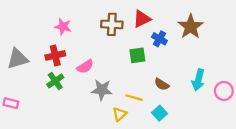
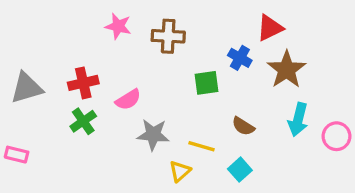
red triangle: (142, 19) -> (270, 28), moved
pink star: (63, 27) -> (118, 26), moved
brown star: (191, 27) -> (287, 70), moved

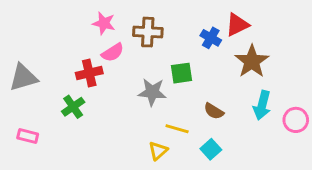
blue cross: (240, 58) -> (211, 38), moved
red cross: (83, 83) -> (89, 73), moved
pink semicircle: (128, 100) -> (113, 53), moved
gray star: (153, 135) -> (152, 92), moved
pink rectangle: (17, 155) -> (28, 136), moved

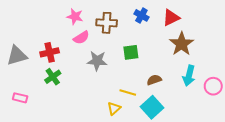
blue cross: (211, 38) -> (141, 15), moved
red cross: (89, 73) -> (50, 52), moved
gray star: (152, 92) -> (97, 61), moved
brown semicircle: (214, 111) -> (154, 80), turned 128
cyan square: (211, 149) -> (152, 107), size x1.5

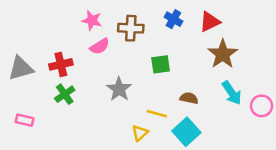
gray star: (97, 61) -> (119, 89), moved, turned 30
cyan arrow: (189, 76) -> (232, 93), turned -48
brown semicircle: (154, 80) -> (189, 98), turned 32

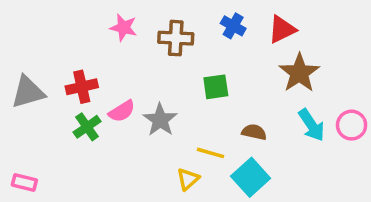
pink semicircle: (100, 46) -> (122, 111), moved
pink circle: (262, 106) -> (352, 125), moved
pink rectangle: (25, 120) -> (24, 183), moved

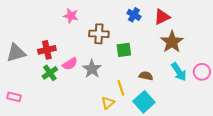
brown cross: (176, 38) -> (99, 34), moved
yellow line: (211, 153) -> (121, 88), turned 56
pink rectangle: (24, 183) -> (14, 97), moved

